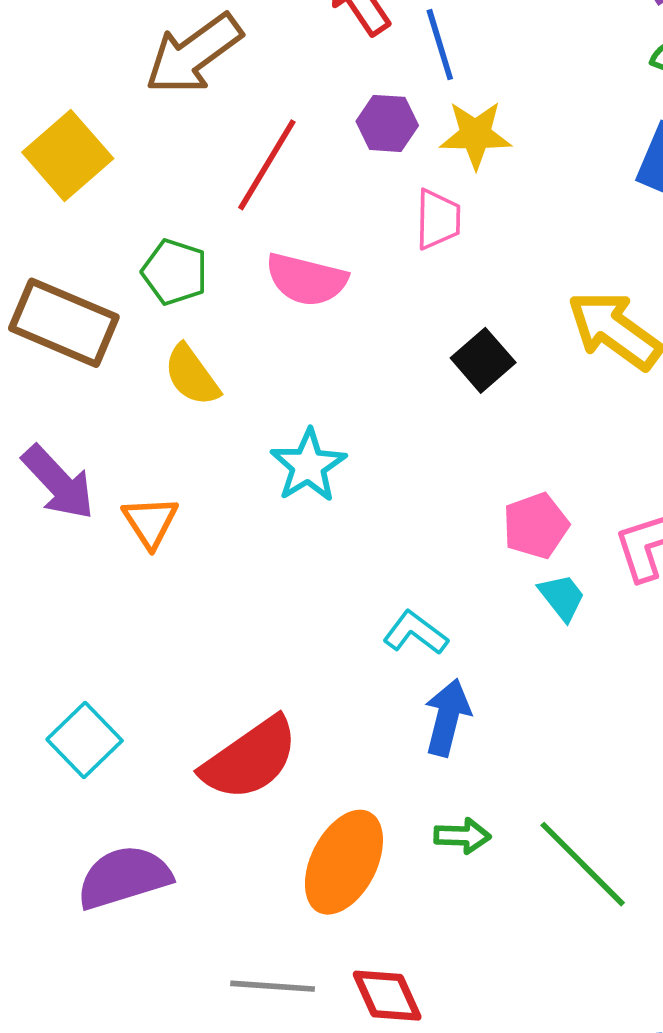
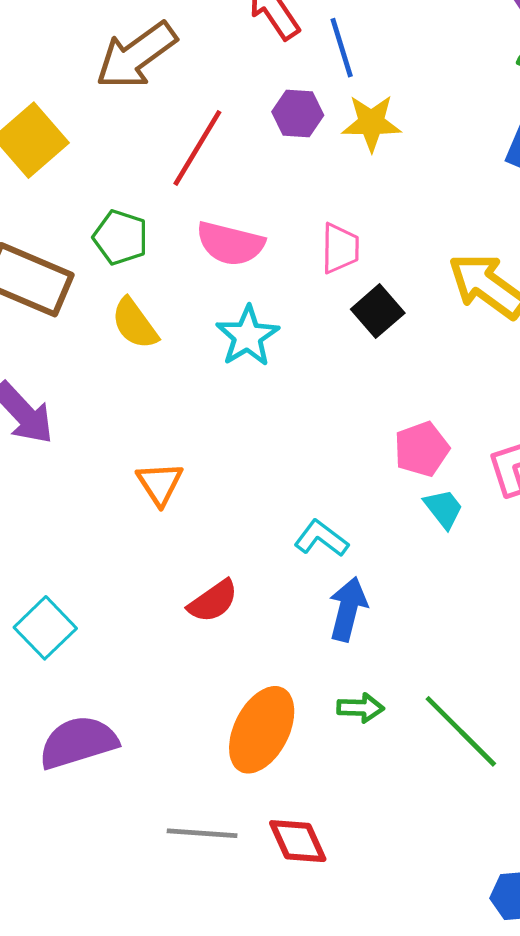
pink trapezoid: (438, 219) -> (340, 248), moved
cyan star: (308, 466) -> (248, 336), moved
orange triangle: (150, 522) -> (160, 484), moved
red semicircle: (250, 759) -> (213, 601), moved, size x0.6

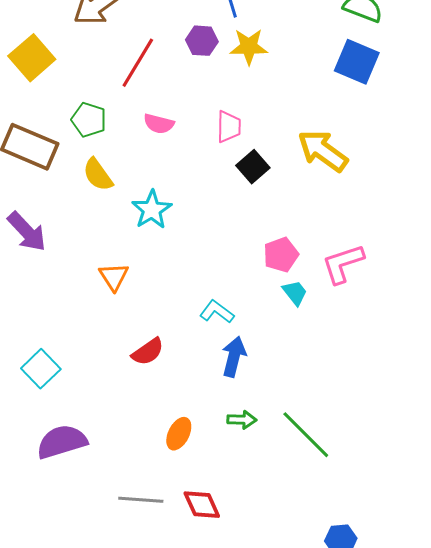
pink semicircle: (230, 244) -> (159, 124), size x0.7
cyan star: (248, 336) -> (152, 210), moved
orange ellipse: (262, 730) -> (179, 434), size x0.6

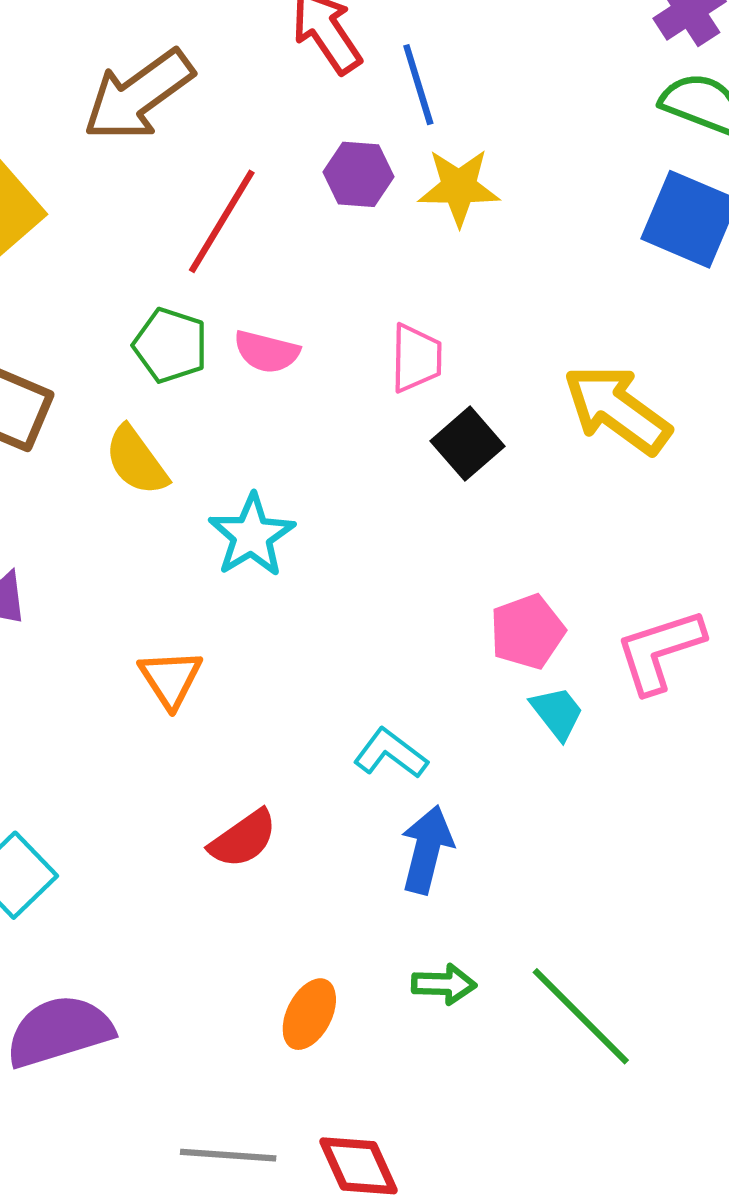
green pentagon: (89, 120) -> (170, 345), moved

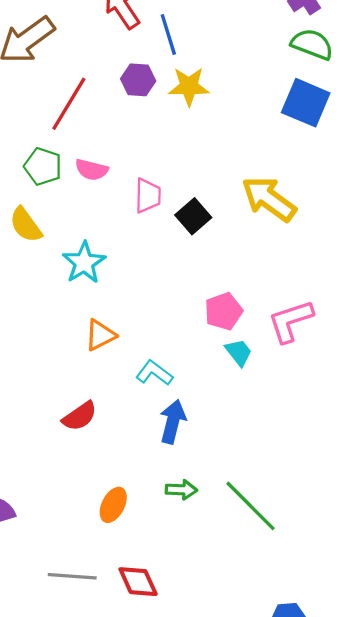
pink trapezoid: (416, 358) -> (148, 196), moved
orange triangle: (170, 679) -> (100, 335), moved, turned 36

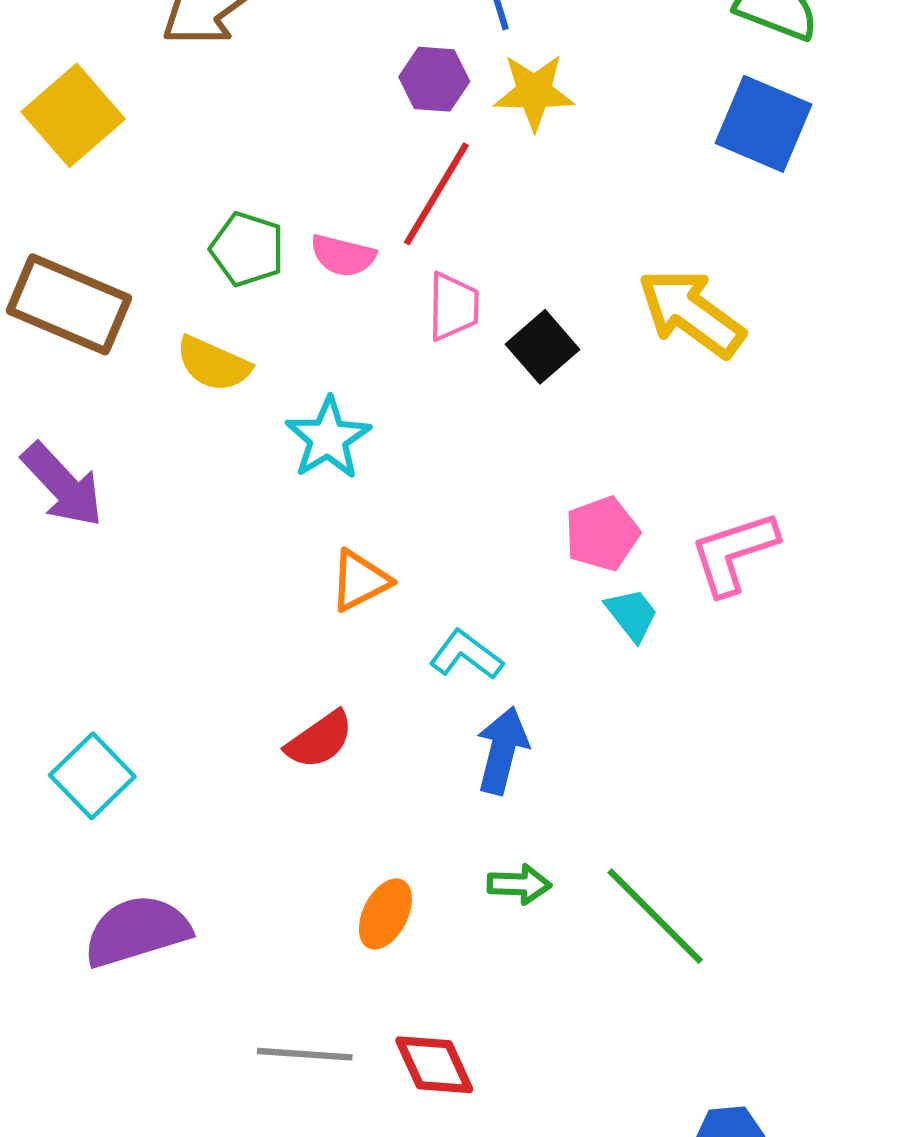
red line: (69, 104) -> (436, 194), moved
yellow semicircle: (26, 225) -> (213, 364), turned -30

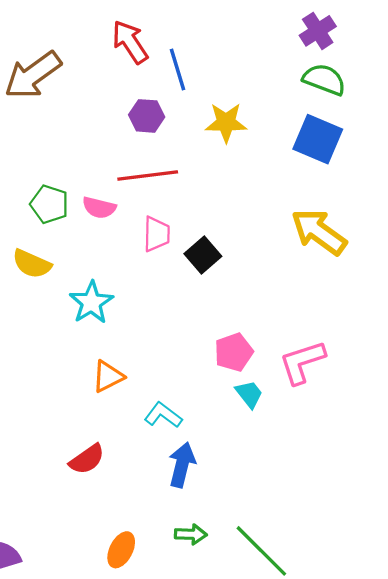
yellow star: (534, 92) -> (226, 123), moved
red line: (436, 194) -> (148, 176), turned 52
yellow arrow: (691, 313) -> (319, 232), moved

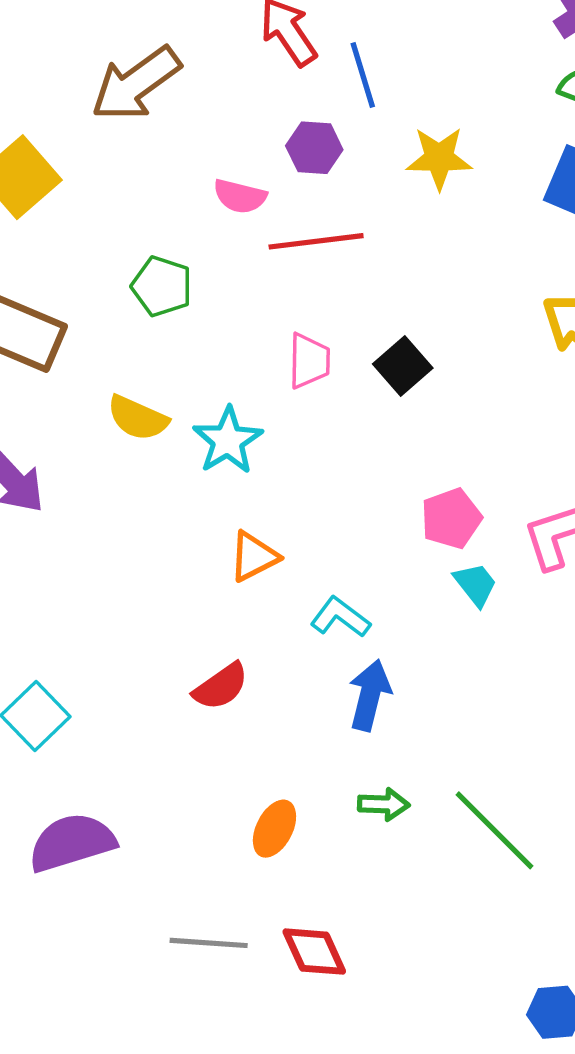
pink semicircle: (99, 208) -> (240, 196), moved
pink trapezoid: (156, 234) -> (309, 361), moved
yellow semicircle: (32, 264) -> (138, 418), moved

